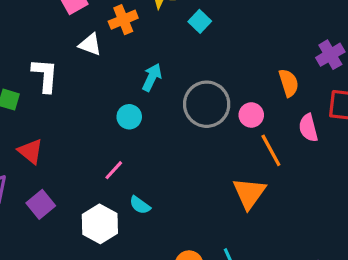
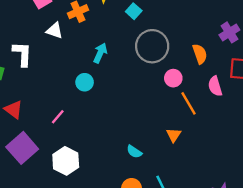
gray circle: (207, 104) -> (152, 46), moved
pink line: (114, 170) -> (58, 117), moved
orange triangle: (249, 193) -> (174, 135), size x0.6
purple square: (41, 204) -> (22, 148), size x1.5
cyan semicircle: (140, 205) -> (134, 152), moved

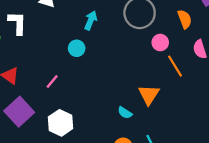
orange triangle: (174, 135) -> (149, 95), moved, size x1.5

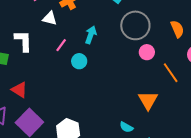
pink circle: (160, 43) -> (147, 52), moved
pink line: (52, 81) -> (61, 45), moved
cyan semicircle: (125, 113) -> (126, 127), moved

